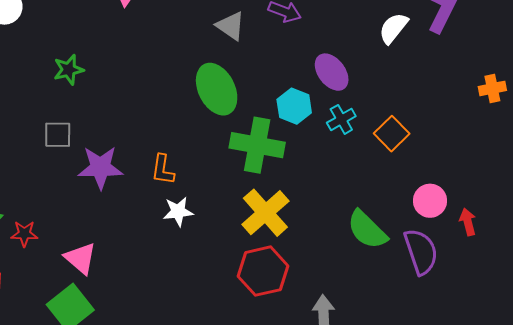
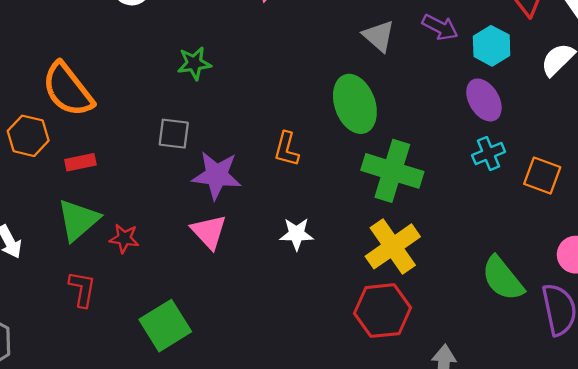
cyan hexagon: (294, 106) -> (492, 46), moved
orange square: (392, 134) -> (542, 176), turned -32
orange L-shape: (163, 170) -> (286, 149), moved
pink triangle: (80, 258) -> (209, 232), moved

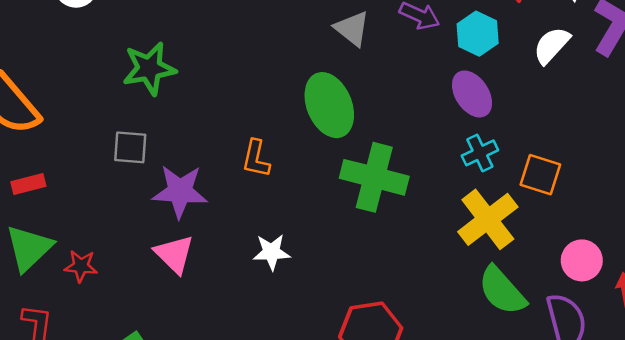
green star: (194, 63) -> (149, 68), size x1.4
yellow cross: (393, 246) -> (488, 219), moved

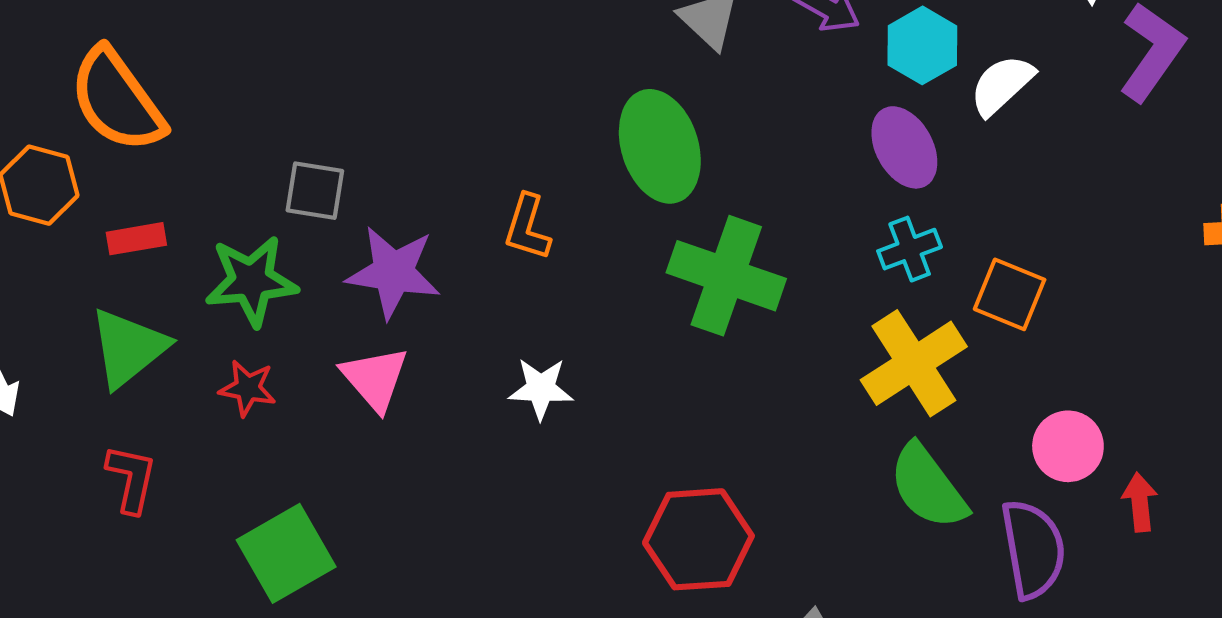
white semicircle: (552, 45) -> (1002, 85), moved
green star: (149, 68) -> (251, 281), moved
red star: (81, 266) -> (248, 388), moved

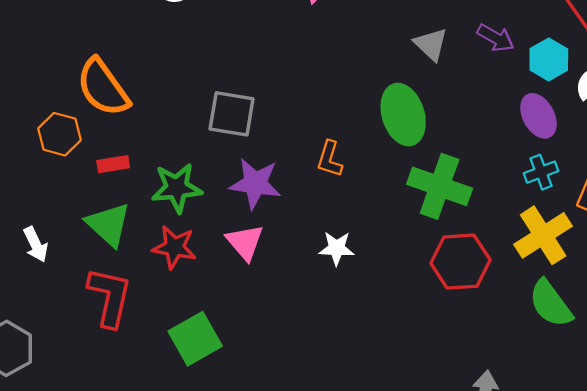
gray square: (315, 191) -> (232, 114), moved, size x1.4
green triangle: (128, 348) -> (108, 224), turned -39
red star: (248, 388) -> (174, 247), size x1.4
red L-shape: (131, 479) -> (110, 297), size x1.6
red hexagon: (698, 539) -> (460, 262), moved

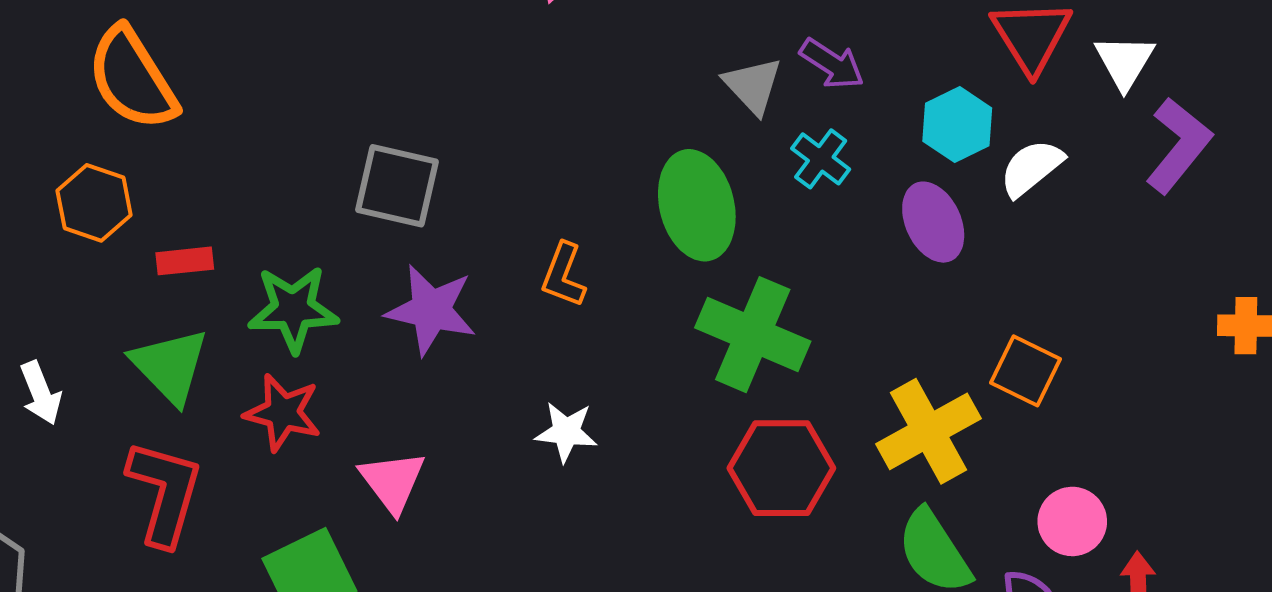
purple arrow: (496, 38) -> (832, 64), moved
orange semicircle: (103, 87) -> (132, 79), moved
cyan cross: (541, 172) -> (821, 159), moved, turned -36
pink triangle: (245, 242) -> (392, 482), moved

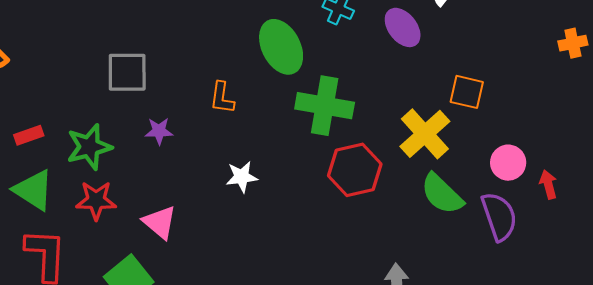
purple star: (431, 310) -> (159, 131), size x0.6

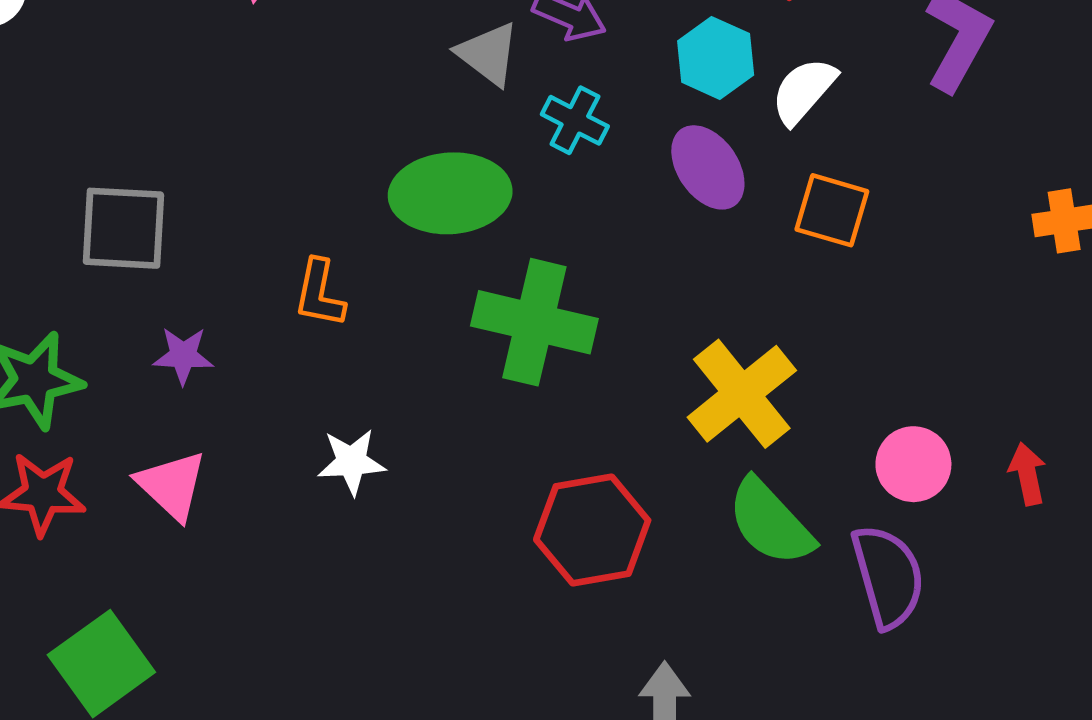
green ellipse: (281, 47) -> (450, 193), turned -70
orange square: (467, 92) -> (832, 210), moved
red hexagon: (355, 170) -> (592, 530), moved
red arrow: (548, 184) -> (1027, 474), moved
pink triangle: (160, 222) -> (172, 485), moved

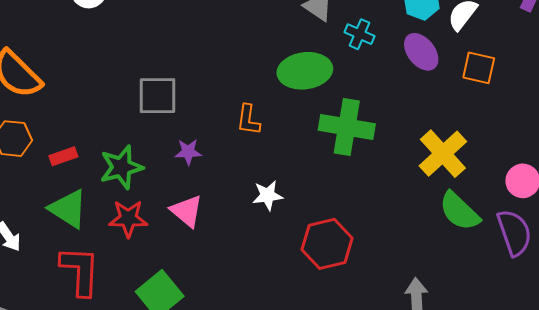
red hexagon: (592, 530) -> (327, 244), moved

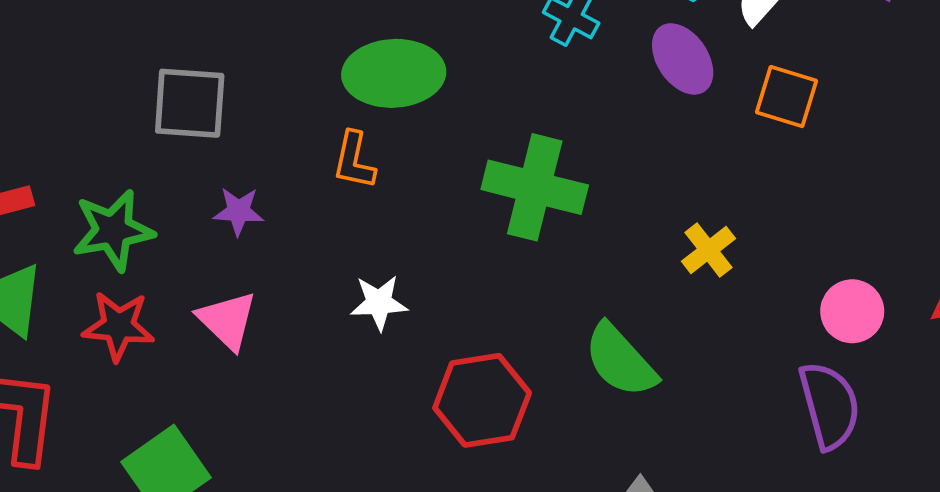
green ellipse: (305, 71) -> (394, 73), moved
yellow cross: (443, 154) -> (708, 250), size x0.6
green semicircle: (459, 211) -> (620, 360), moved

